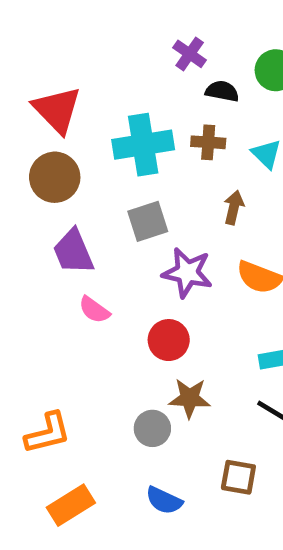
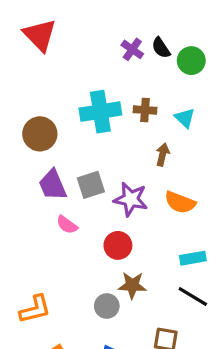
black semicircle: (222, 91) -> (161, 48), moved, turned -135
red triangle: (57, 110) -> (40, 35), moved
gray square: (148, 221) -> (91, 185), moved

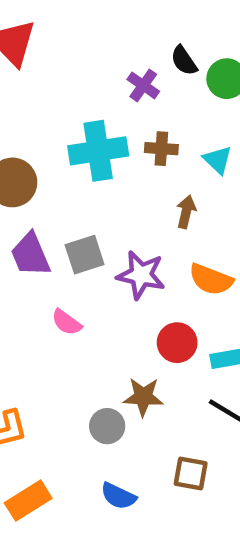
purple cross: (132, 49) -> (143, 85), moved
pink semicircle: (67, 225) -> (67, 322), moved
red circle: (118, 245) -> (177, 343), moved

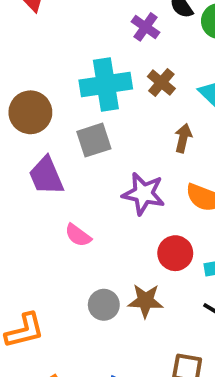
brown cross: (161, 149) -> (161, 83), turned 36
gray square: (85, 255) -> (94, 140), moved
gray circle: (107, 426) -> (104, 305), moved

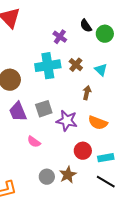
purple cross: (145, 27) -> (60, 37), moved
gray square: (94, 140) -> (44, 109), moved
brown star: (145, 301) -> (68, 175), turned -30

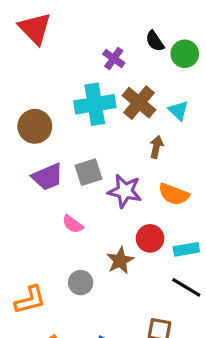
brown cross: (76, 65) -> (139, 103), size x1.5
purple trapezoid: (18, 112) -> (47, 177), turned -90
brown star: (68, 175) -> (120, 260), moved
gray circle: (47, 177) -> (81, 283), moved

